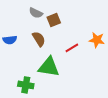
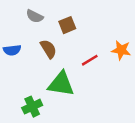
gray semicircle: (36, 13) -> (35, 16), moved
green cross: (26, 85) -> (32, 107), turned -35

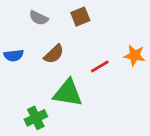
brown square: (67, 25) -> (80, 17), moved
brown semicircle: (48, 49) -> (54, 54), turned 78

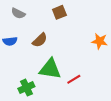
gray semicircle: (39, 18) -> (18, 13), moved
red line: (100, 67) -> (74, 79), moved

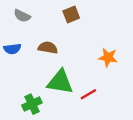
brown semicircle: (40, 40) -> (48, 48), turned -126
orange star: (100, 41) -> (108, 57), moved

